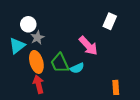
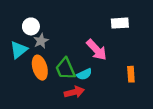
white rectangle: (110, 21) -> (120, 23), turned 63
red arrow: (38, 84) -> (74, 92), moved, turned 90
orange rectangle: (116, 87) -> (131, 74), moved

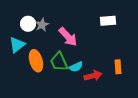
gray star: (41, 41) -> (42, 25), moved
pink arrow: (97, 50) -> (68, 37), moved
red arrow: (74, 92) -> (93, 76), moved

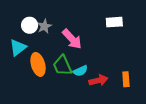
orange rectangle: (118, 67) -> (126, 79), moved

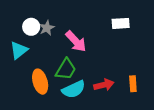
orange ellipse: (38, 64) -> (40, 82), moved
green trapezoid: (62, 66) -> (66, 69), turned -125
cyan semicircle: (80, 71) -> (74, 89), moved, size x1.5

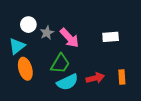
white rectangle: (121, 23) -> (111, 37), moved
gray star: (47, 28) -> (47, 33), moved
orange ellipse: (40, 82) -> (25, 69), moved

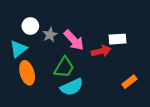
orange rectangle: (122, 77) -> (129, 82), turned 56
red arrow: (95, 78) -> (101, 51), moved

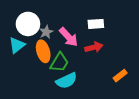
white circle: (30, 26) -> (28, 24), size x1.5
white rectangle: (117, 39) -> (96, 24), moved
orange ellipse: (27, 73) -> (43, 51), moved

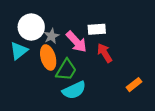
white rectangle: (96, 24) -> (97, 29), moved
red arrow: (94, 47) -> (105, 53), turned -108

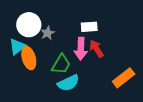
pink arrow: (76, 42) -> (81, 49), moved, turned 45
orange ellipse: (48, 57) -> (29, 58), moved
orange rectangle: (134, 85) -> (124, 78), size x1.5

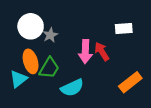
white rectangle: (89, 27) -> (124, 29), moved
cyan triangle: (17, 47) -> (18, 79), moved
green trapezoid: (61, 64) -> (49, 68), moved

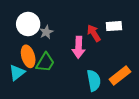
red arrow: (102, 52) -> (94, 33), moved
cyan semicircle: (72, 88) -> (94, 81), moved, turned -75

